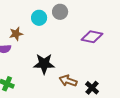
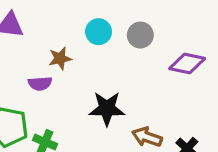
gray circle: (60, 12) -> (140, 35), moved

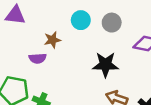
black star: (107, 109) -> (105, 65), moved

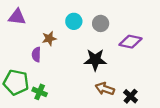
purple semicircle: (38, 58) -> (36, 55), turned 96

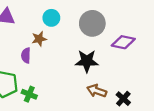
cyan circle: (74, 21) -> (51, 18), moved
gray circle: (101, 23) -> (92, 23), size x1.5

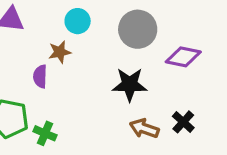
black cross: (123, 99) -> (183, 122), moved

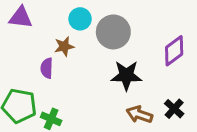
gray circle: (138, 29) -> (113, 32), moved
purple diamond: (183, 57) -> (174, 51), turned -48

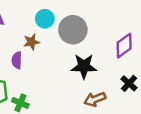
black cross: (174, 109) -> (129, 83), moved
brown arrow: (139, 114) -> (95, 99), turned -40

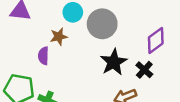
black star: (84, 66) -> (114, 62), turned -30
black cross: (129, 83) -> (144, 70), moved

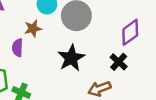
black star: (114, 62) -> (71, 58), moved

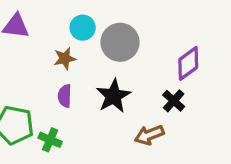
purple semicircle: (17, 48) -> (65, 96), moved

